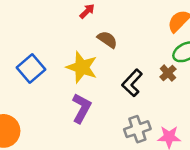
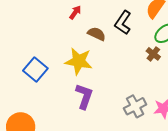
black L-shape: (132, 83) -> (123, 23), moved

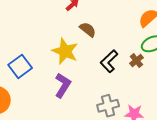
black L-shape: (123, 23) -> (109, 61), moved
blue square: (35, 69) -> (20, 66), moved

